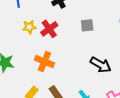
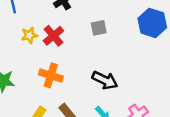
black arrow: (101, 65) -> (105, 80), moved

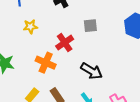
red cross: (53, 36) -> (65, 43), moved

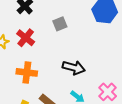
red cross: (65, 43) -> (26, 38), moved

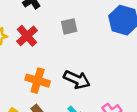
orange cross: (27, 72) -> (38, 81), moved

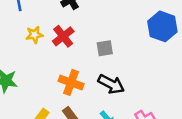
gray square: (69, 26) -> (105, 48), moved

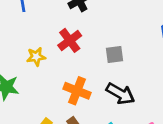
yellow star: (34, 35) -> (36, 57), moved

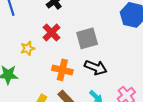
gray square: (115, 55) -> (87, 38), size x1.5

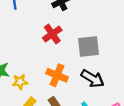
yellow star: (28, 48) -> (20, 82), moved

